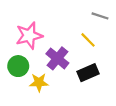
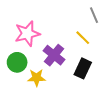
gray line: (100, 16) -> (94, 15), turned 49
black rectangle: (88, 73) -> (83, 68), turned -42

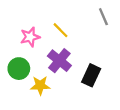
pink star: (27, 34) -> (30, 37), size x0.7
yellow line: (83, 38) -> (61, 30), moved

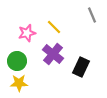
yellow star: (40, 85) -> (19, 83), moved

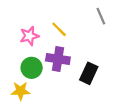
purple cross: (53, 54) -> (58, 59), turned -30
green circle: (17, 61) -> (32, 68), moved

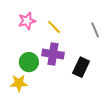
gray line: (101, 16) -> (95, 30), moved
pink star: (29, 36) -> (27, 21), moved

